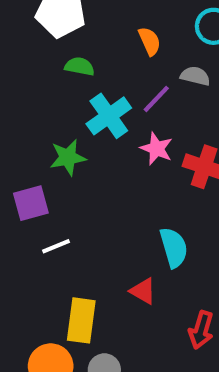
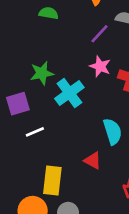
cyan cross: (109, 116) -> (69, 93), moved

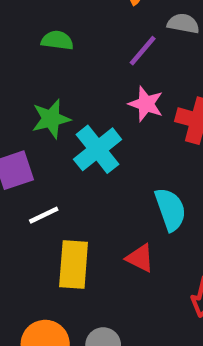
green semicircle: (49, 13) -> (57, 40), moved
yellow rectangle: (52, 181) -> (74, 265), moved

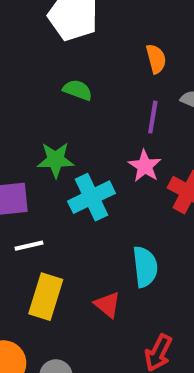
purple line: (143, 51) -> (153, 117), turned -44

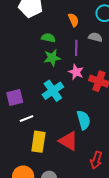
green semicircle: (78, 90) -> (48, 38), moved
green star: (56, 160) -> (52, 58), moved
red triangle: (107, 305) -> (68, 141), size x1.5

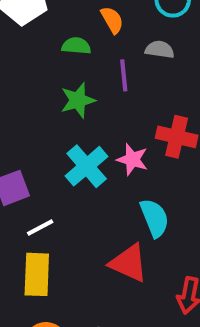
green semicircle: (48, 38) -> (76, 46), moved
pink star: (76, 72) -> (132, 160), moved
yellow rectangle: (38, 142) -> (37, 274), moved

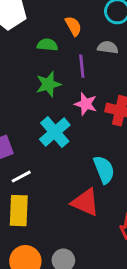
pink star: (132, 160) -> (86, 104), moved

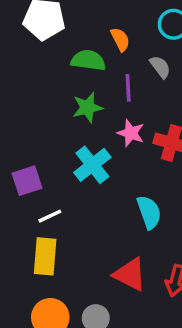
green semicircle: (47, 45) -> (88, 60), size x1.4
gray semicircle: (108, 47) -> (160, 67), turned 42
red triangle: (85, 202) -> (130, 274), moved

